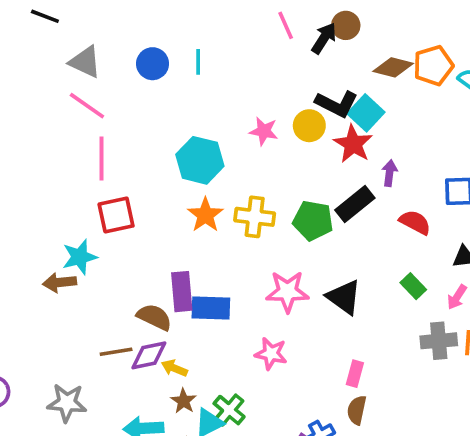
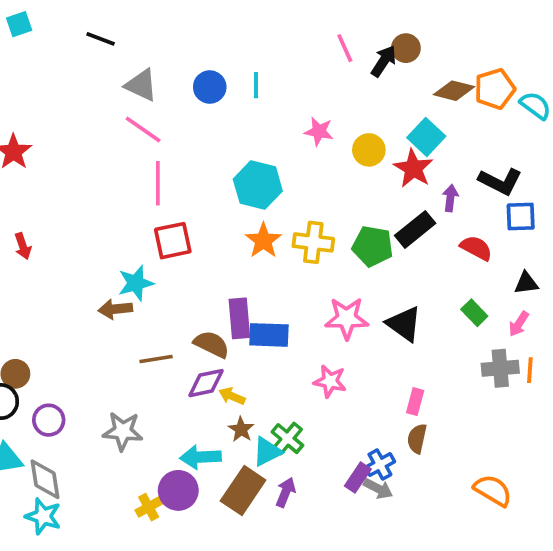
black L-shape: (337, 104) -> (500, 181), moved
pink star: (264, 131) -> (319, 131), moved
brown line: (116, 352) -> (156, 359), moved

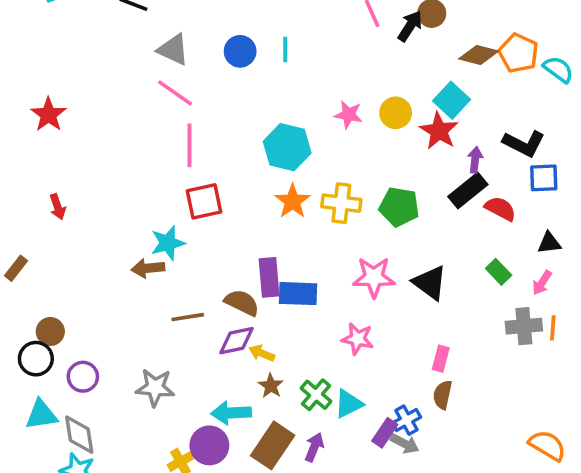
orange pentagon: (495, 89) -> (518, 53), turned -30
pink star: (319, 131) -> (349, 115), moved
black rectangle: (415, 229) -> (468, 191), moved
cyan triangle: (267, 452) -> (349, 404), moved
orange semicircle: (493, 490) -> (547, 445), moved

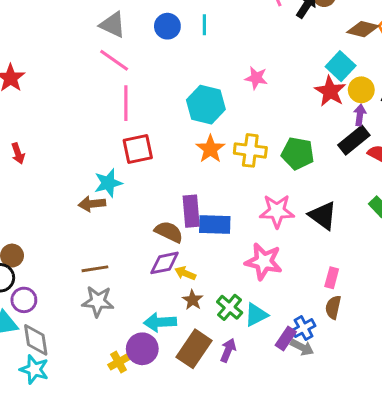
yellow circle: (396, 113) -> (361, 90), moved
brown line: (188, 317) -> (95, 269), moved
pink star: (358, 339) -> (264, 261), size x1.4
purple circle: (83, 377) -> (24, 300), moved

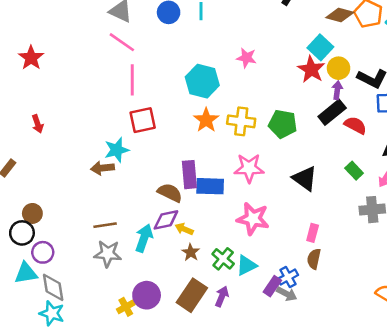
pink star: (277, 211) -> (249, 168), moved
cyan arrow: (160, 322) -> (144, 238), moved, turned 112

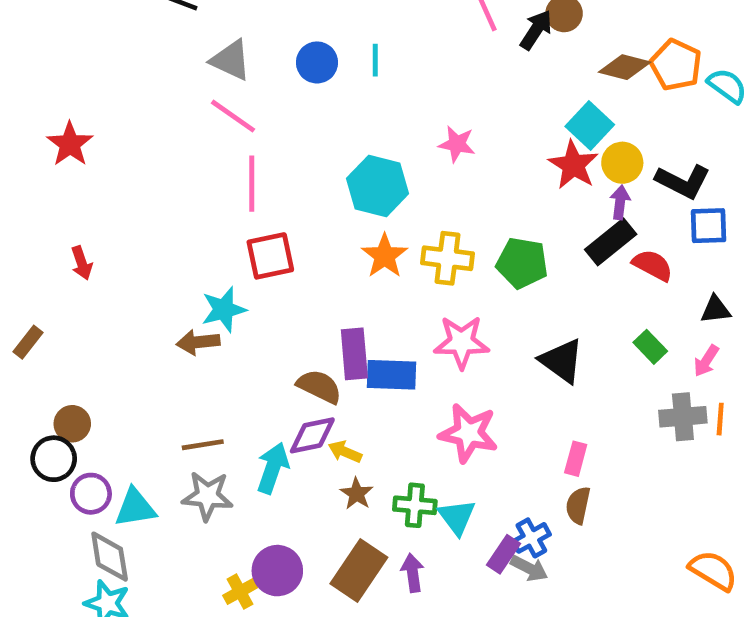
green cross: (223, 259) -> (415, 505), turned -35
cyan triangle: (246, 265) -> (457, 517), turned -40
cyan triangle: (26, 273) -> (135, 508), moved
purple arrow: (222, 296) -> (413, 573), turned -30

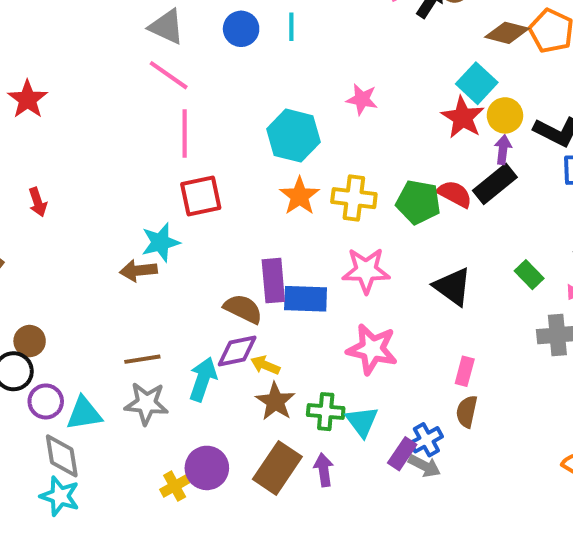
red semicircle: (653, 265) -> (455, 194), moved
brown star: (357, 494) -> (275, 401), size x1.4

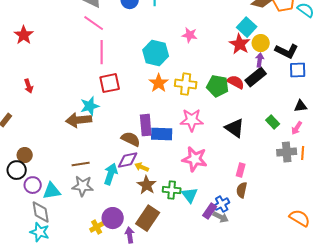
brown arrow: (138, 271) -> (79, 120), size x1.4
purple arrow: (324, 470) -> (130, 235), moved

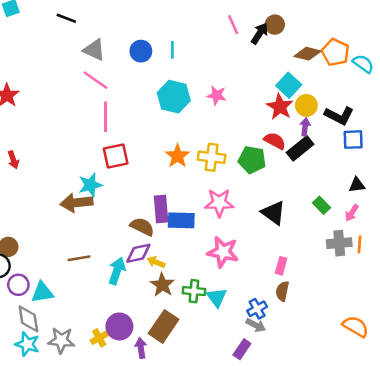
cyan hexagon: (156, 53) -> (174, 97), moved
red semicircle: (236, 82) -> (275, 141), moved
gray star: (83, 186) -> (61, 340), moved
purple rectangle: (210, 211) -> (242, 349), moved

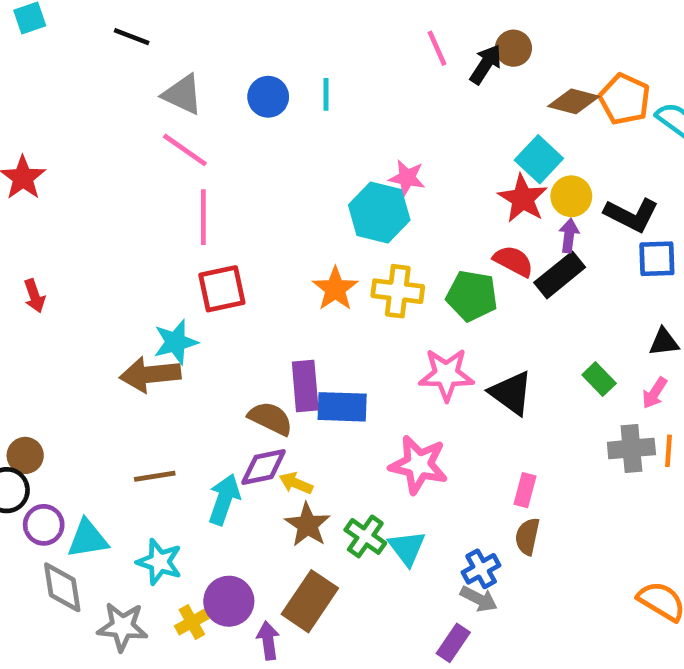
cyan hexagon: (174, 97) -> (379, 212), moved
pink star: (219, 203) -> (446, 374), moved
green cross: (194, 291) -> (365, 536), turned 30
cyan star: (27, 344) -> (159, 562), moved

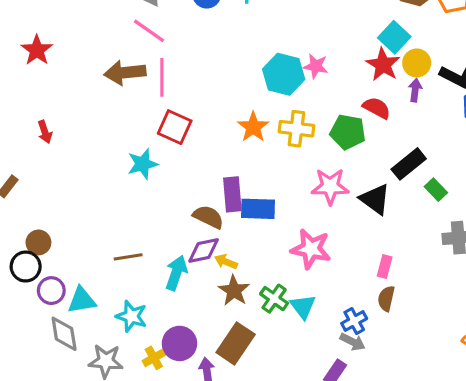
pink star: (407, 178) -> (316, 66), moved
black rectangle: (560, 275) -> (409, 164), moved
red square: (222, 289) -> (175, 127), turned 36
brown arrow: (150, 374) -> (125, 73), moved

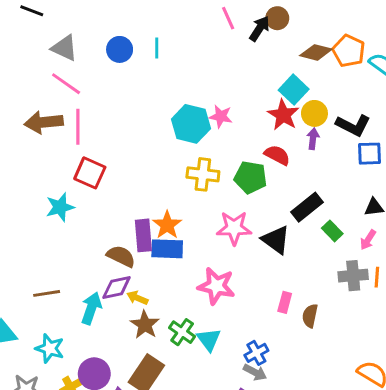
orange star: (253, 127) -> (167, 225), moved
brown semicircle: (386, 299) -> (310, 316), moved

